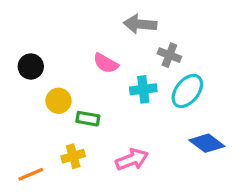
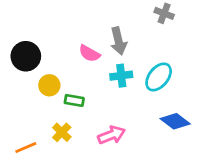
gray arrow: (140, 24) -> (118, 41), moved, turned -108
gray cross: (169, 55) -> (164, 13), moved
black circle: (31, 67) -> (26, 56), size x1.4
yellow cross: (73, 156) -> (62, 132), turned -30

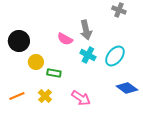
cyan cross: (121, 76) -> (88, 55), turned 35
pink arrow: (112, 135) -> (81, 98), turned 54
orange line: (26, 147) -> (17, 96), moved

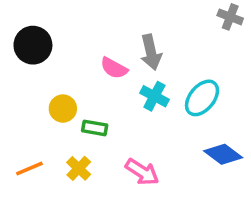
gray cross: (119, 10) -> (230, 17), moved
black circle: (19, 41) -> (33, 45), moved

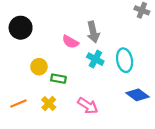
cyan ellipse: (202, 98) -> (125, 60), turned -50

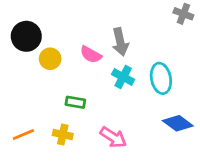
yellow circle: (39, 67) -> (50, 59), moved
yellow cross: (49, 103) -> (63, 135), turned -32

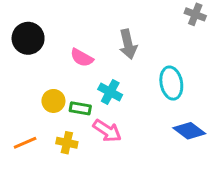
pink semicircle: (91, 55) -> (82, 58), moved
yellow circle: (50, 59) -> (53, 101), moved
cyan cross: (123, 77) -> (110, 92), moved
pink arrow: (113, 137) -> (107, 131), moved

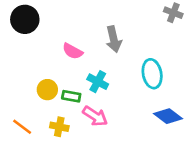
black circle: (28, 38) -> (25, 19), moved
orange line: (25, 143) -> (22, 127), turned 60

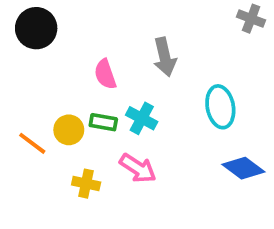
pink semicircle: (73, 51) -> (105, 74), turned 42
green rectangle: (71, 96) -> (103, 122), moved
orange line: (22, 127) -> (32, 143), moved

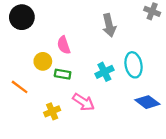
gray arrow: (165, 57) -> (109, 25), moved
cyan cross: (142, 118) -> (104, 72), moved, turned 36
yellow circle: (69, 130) -> (43, 61), moved
yellow cross: (86, 184) -> (52, 111), turned -35

